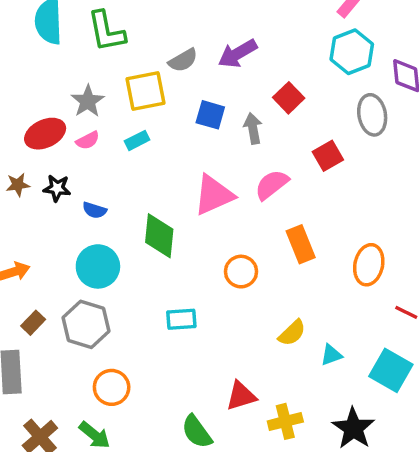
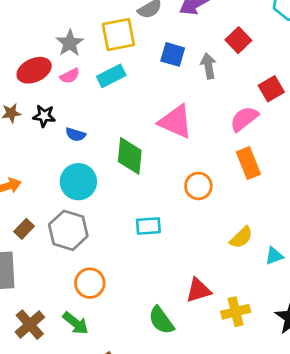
cyan rectangle: (137, 140) -> (111, 76), size x1.4
pink semicircle: (272, 185) -> (244, 119), moved
pink triangle: (214, 195) -> (176, 122), turned 48

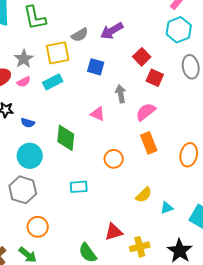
gray arrow: (208, 66) -> (121, 94), moved
red square: (271, 89) -> (155, 78), moved, turned -36
pink triangle: (176, 122) -> (98, 114), size x0.6

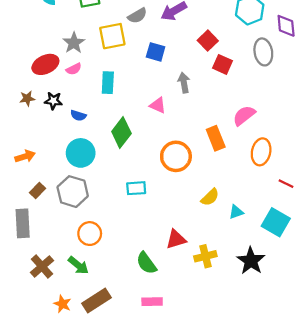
cyan rectangle: (53, 82) -> (108, 83), moved, turned -60
pink semicircle: (146, 112) -> (244, 116), moved
green diamond: (66, 138) -> (121, 133), turned 32
orange circle: (114, 159) -> (176, 156), size x1.4

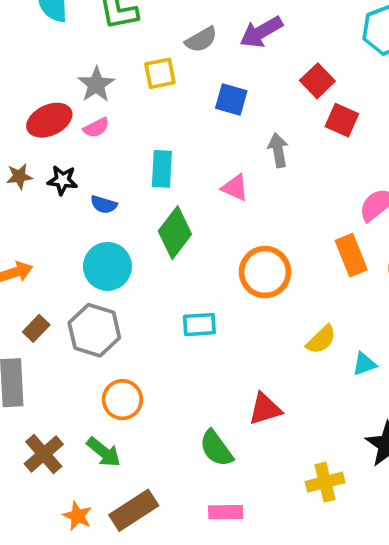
yellow square: (112, 36) -> (160, 73), size x0.7
cyan rectangle: (108, 83) -> (162, 169), moved
orange rectangle: (216, 138) -> (351, 255), moved
yellow cross: (205, 256) -> (325, 482), moved

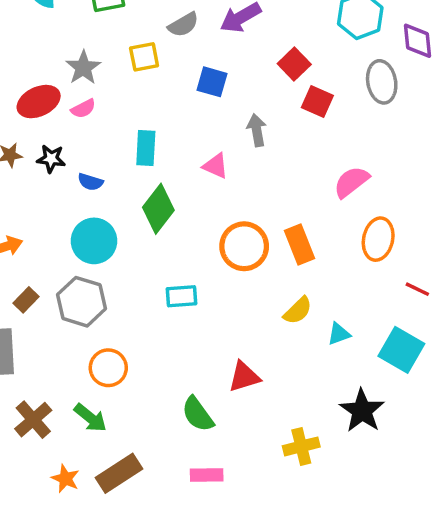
orange rectangle: (351, 255) -> (300, 244), moved

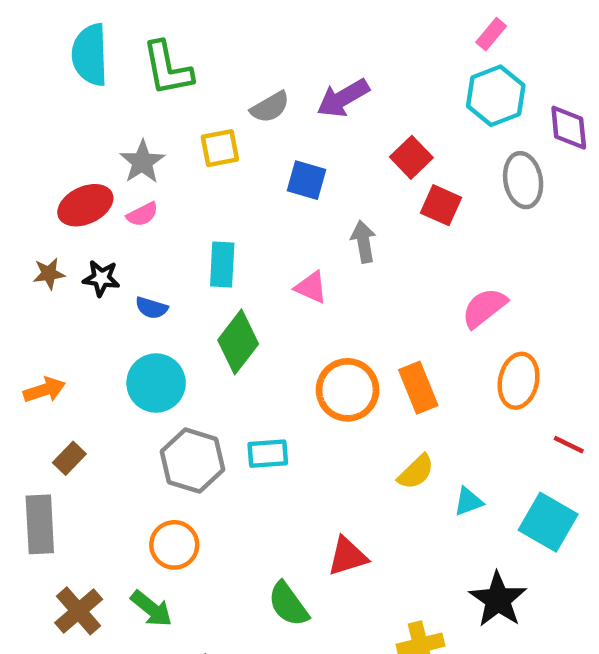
gray hexagon: (81, 302) -> (193, 461), moved

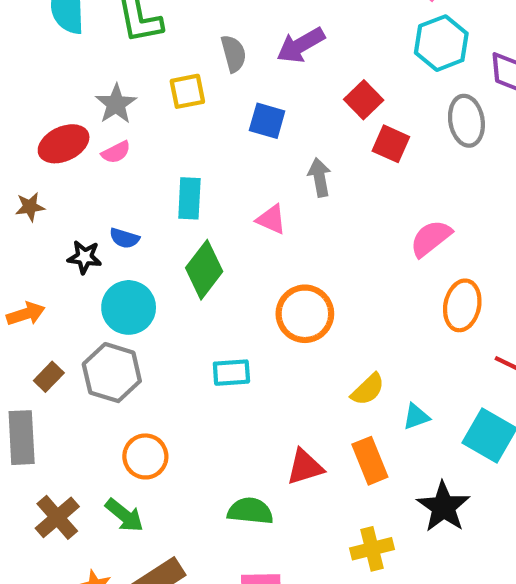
gray semicircle: (270, 107) -> (234, 54), turned -75
black star: (101, 278) -> (85, 257), moved
orange rectangle: (418, 388) -> (370, 461), moved
gray hexagon: (193, 461) -> (112, 373), moved
green semicircle: (288, 604) -> (250, 511), turned 132

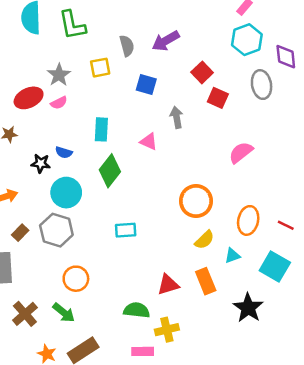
orange ellipse: (462, 305) -> (248, 220), moved
orange circle: (305, 314) -> (196, 201), moved
yellow cross: (372, 549) -> (167, 330), moved

